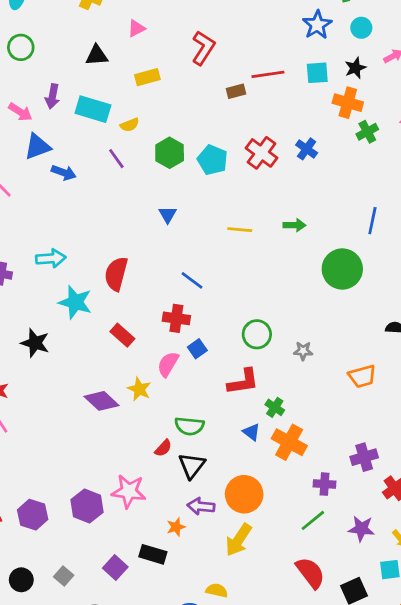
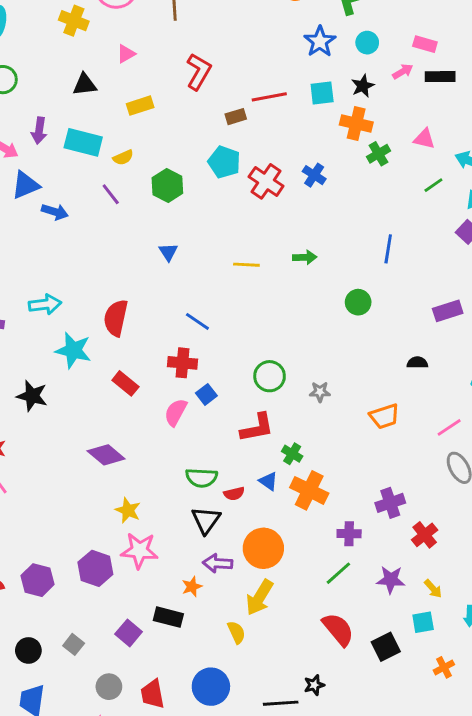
cyan pentagon: (213, 160) -> (224, 162), moved
green circle: (342, 269) -> (358, 302), size x0.6
yellow star: (139, 389) -> (128, 510), moved
red semicircle: (163, 448) -> (234, 494), moved, turned 36
yellow semicircle: (217, 590) -> (236, 632), moved, turned 55

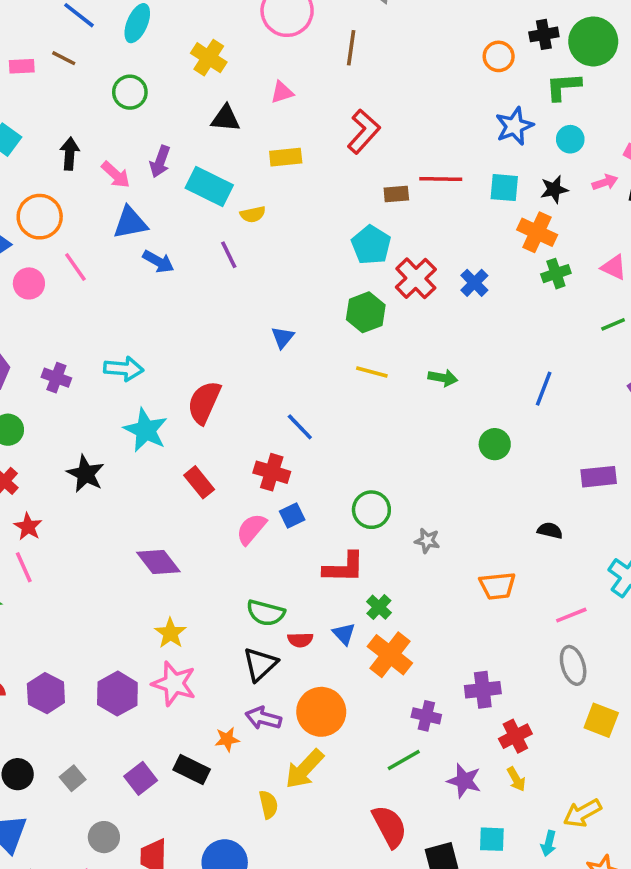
yellow cross: (74, 21) -> (209, 58), moved
green hexagon: (167, 186) -> (366, 312), moved
yellow arrow: (433, 589) -> (516, 779), moved

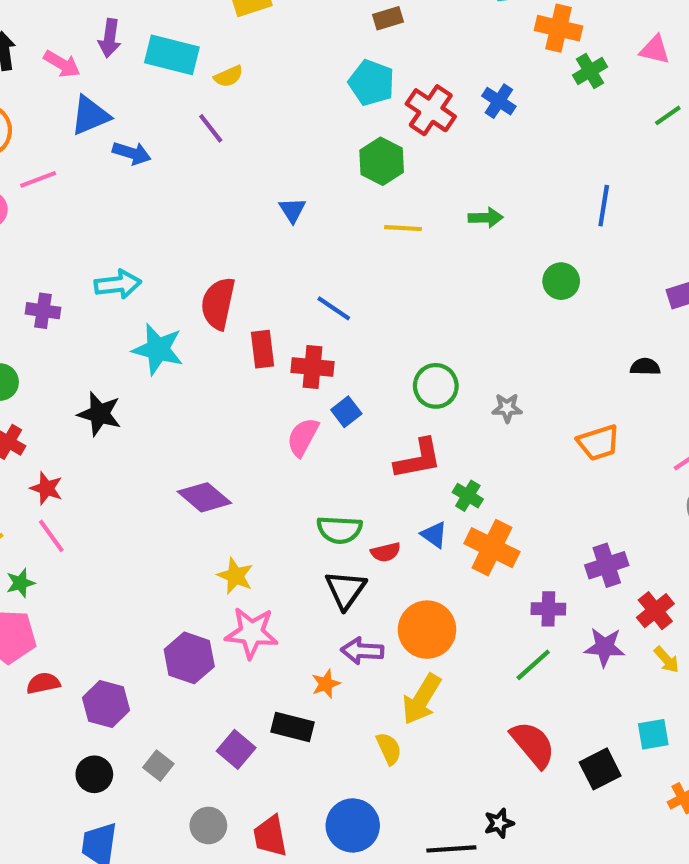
pink line: (75, 267) -> (38, 179), turned -64
red rectangle: (199, 482) -> (262, 349), moved, turned 44
purple hexagon: (46, 693) -> (106, 704), moved
purple star: (464, 781) -> (605, 647), moved

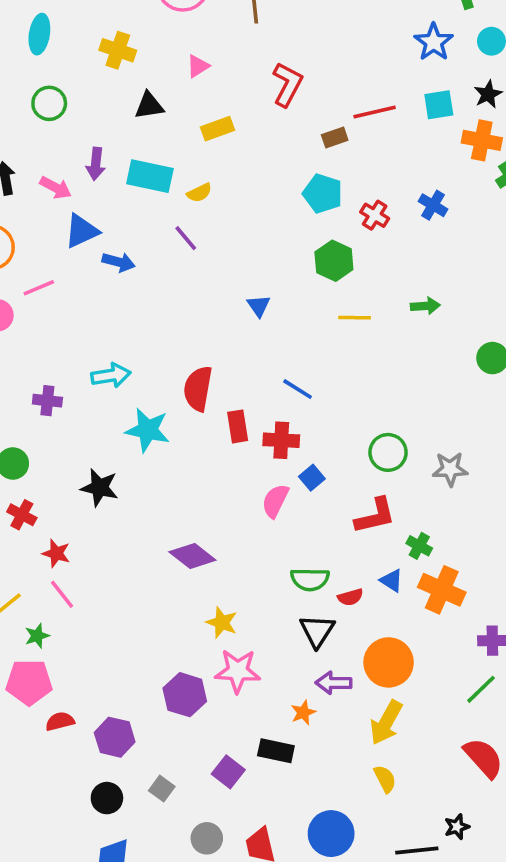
red cross: (431, 110) -> (375, 215), size x0.7
gray star: (507, 408) -> (450, 469), size x1.4
yellow semicircle: (389, 749) -> (385, 779), moved

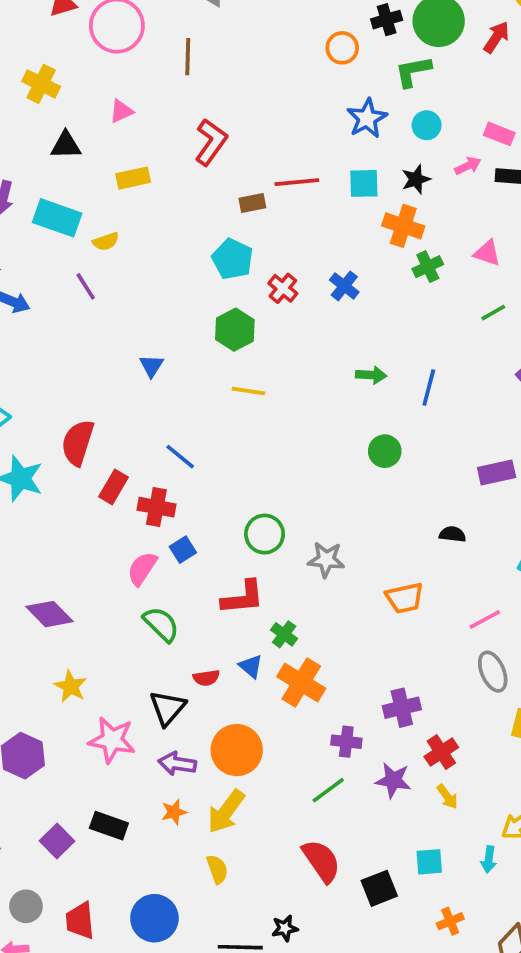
green arrow: (425, 306) -> (371, 375), moved
red rectangle: (238, 426) -> (113, 487), turned 32
green semicircle: (310, 579) -> (161, 624), moved, turned -144
pink star: (238, 671) -> (112, 740), moved
orange star: (303, 712) -> (174, 812), moved

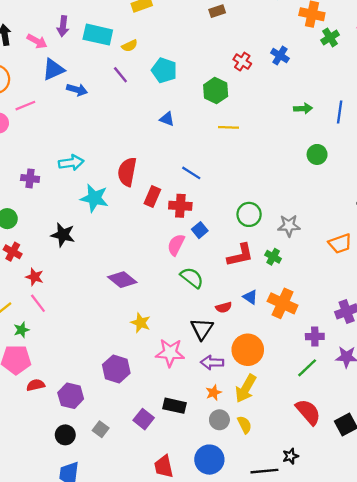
cyan pentagon: (232, 259) -> (164, 70), moved
blue triangle: (151, 366) -> (167, 119), turned -35
green cross: (284, 634) -> (273, 257), moved
gray circle: (26, 906) -> (219, 420), moved

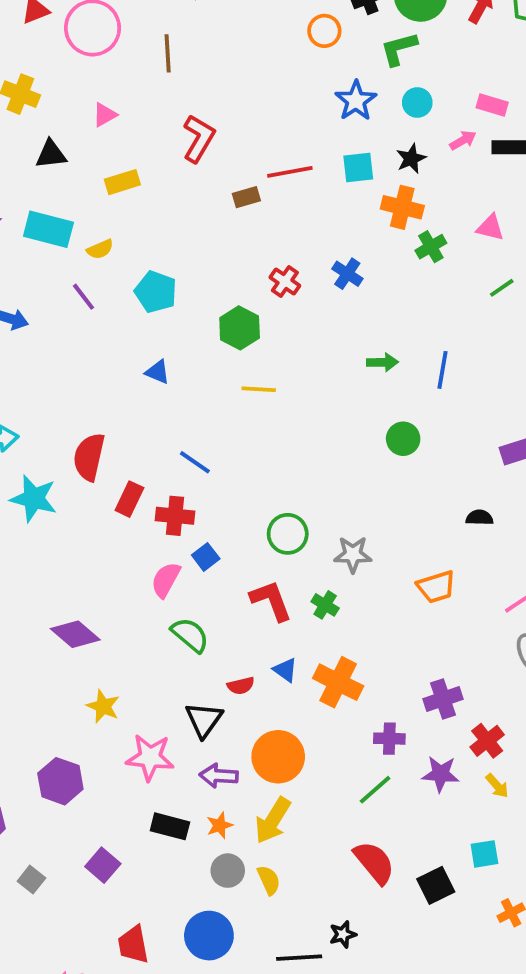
red L-shape: (240, 255) -> (271, 600), turned -100
black rectangle: (175, 406) -> (170, 826), moved

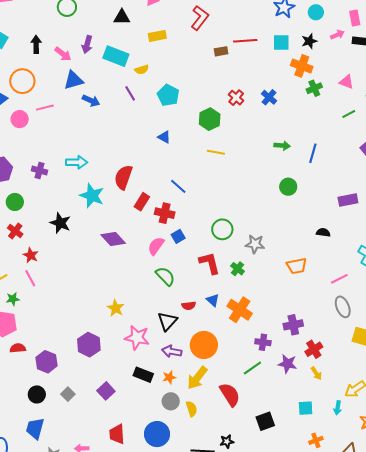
pink rectangle: (492, 105) -> (355, 18), turned 56
purple diamond: (75, 634) -> (113, 239), moved
red semicircle: (374, 862) -> (230, 395), moved
black square: (436, 885) -> (265, 421), moved

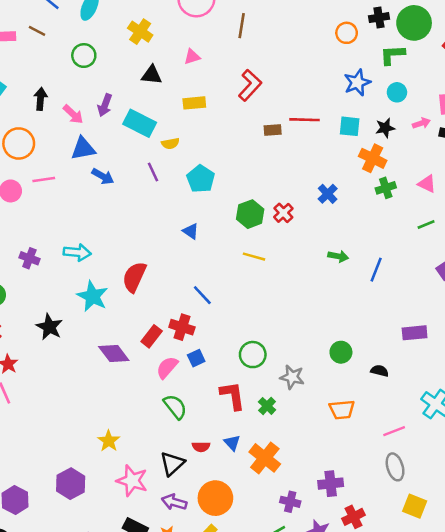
red cross: (236, 98) -> (283, 213), moved
green circle: (288, 187) -> (341, 352), moved
red rectangle: (142, 202) -> (152, 336), moved

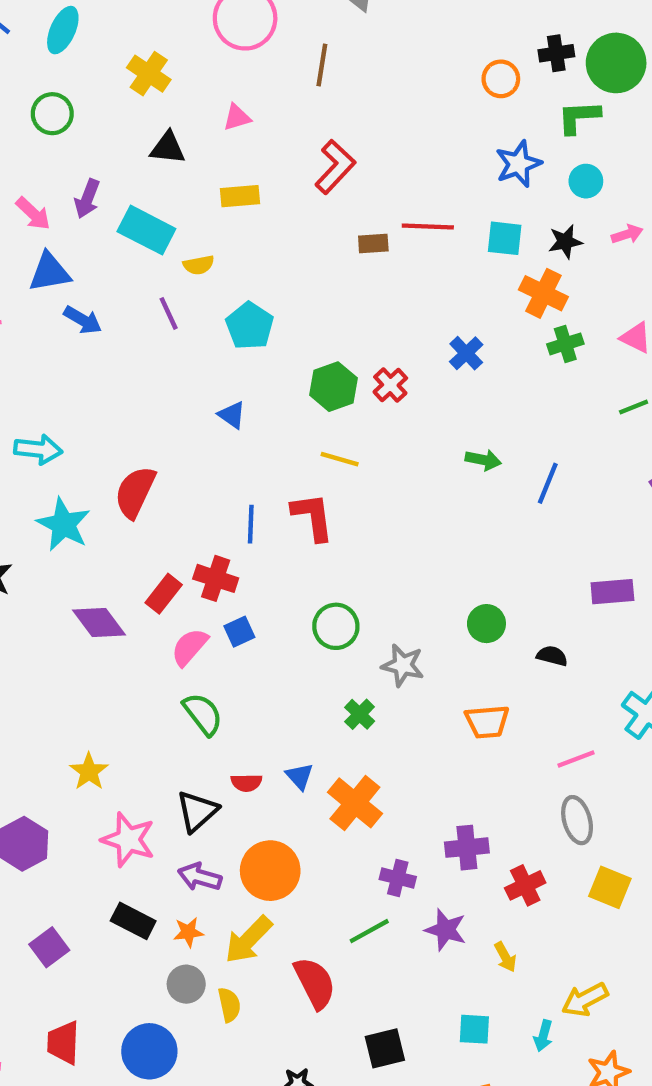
blue line: (202, 295) -> (251, 524), turned 45
red L-shape: (233, 396) -> (313, 517), moved
red cross: (353, 517) -> (525, 885), moved

